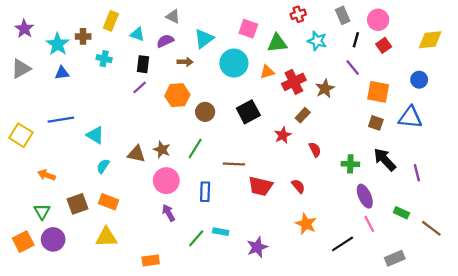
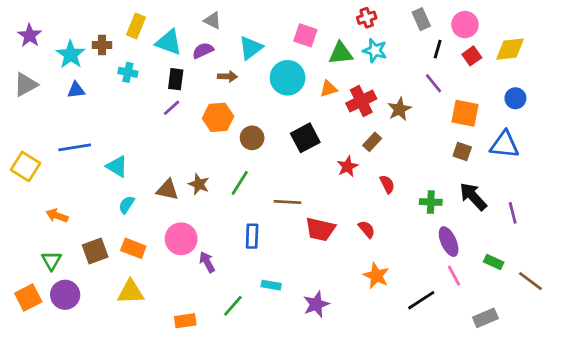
cyan triangle: (137, 34) -> (169, 42), size x1.5
yellow diamond: (430, 40) -> (510, 49), moved
cyan star: (317, 41) -> (375, 50), moved
pink circle: (166, 181) -> (181, 239), moved
green line: (196, 238) -> (233, 306), moved

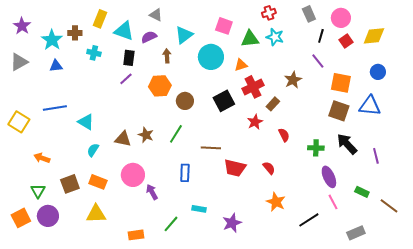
brown arrow: (228, 76) -> (167, 56), turned -96
red cross: (361, 101) -> (253, 87), moved
brown square: (462, 151) -> (339, 111), size x1.5

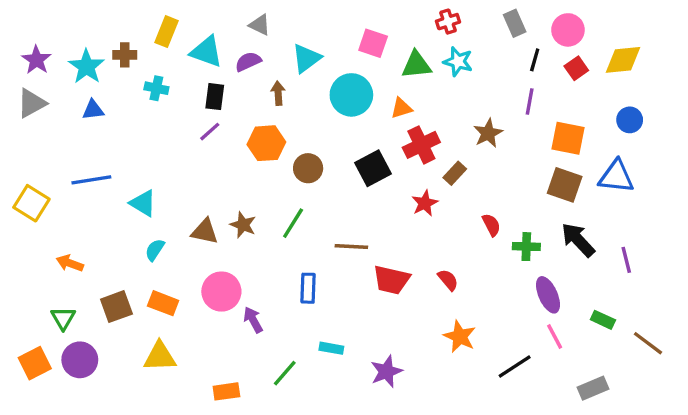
purple star: (22, 26) -> (36, 60), moved
purple line: (318, 61) -> (530, 102), turned 49
red semicircle: (284, 135) -> (491, 225), moved

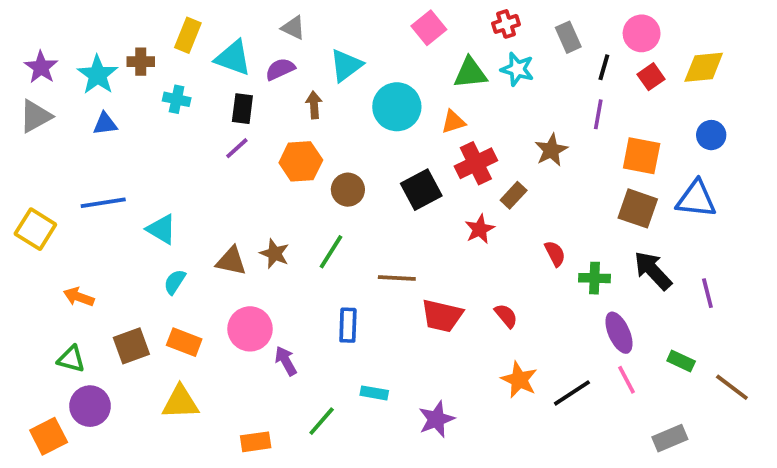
gray rectangle: (515, 23) -> (568, 37), moved
pink square: (373, 43) -> (429, 28), moved, turned 32
green triangle: (63, 318) -> (71, 359), turned -45
orange square: (35, 363) -> (49, 436), moved
black line: (515, 366) -> (572, 393), moved

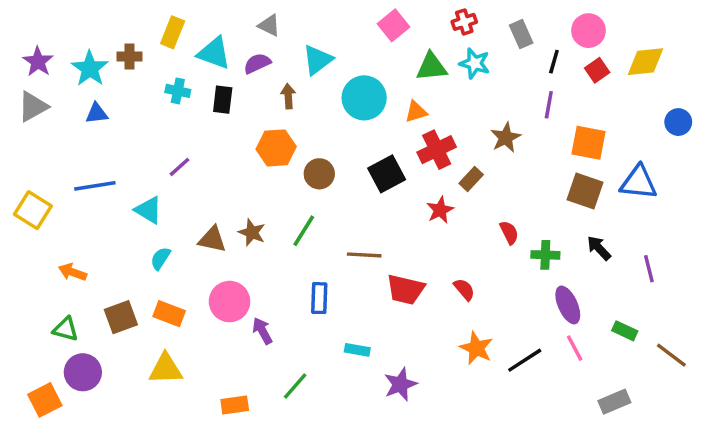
cyan cross: (177, 99) -> (178, 91), moved
blue circle: (711, 135) -> (678, 122), moved
purple line: (237, 148) -> (179, 167), moved
black arrow: (653, 271) -> (599, 248), size x0.7
cyan rectangle: (374, 393) -> (357, 350), moved

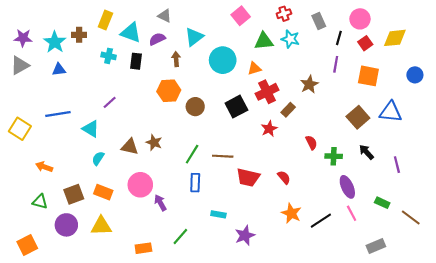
purple star: (38, 62) -> (23, 38), turned -30
orange square: (588, 143) -> (368, 76), moved
brown square: (585, 191) -> (358, 117), turned 30
green line: (304, 231) -> (192, 154), moved
purple circle: (83, 372) -> (66, 225), moved

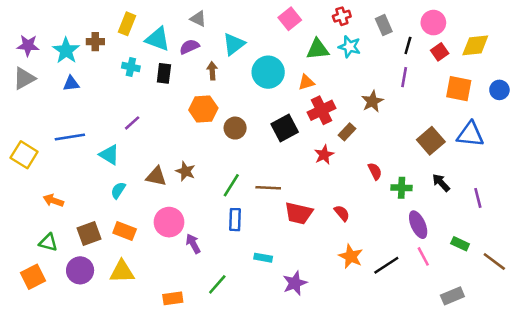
orange square: (368, 76) -> (459, 89), moved
orange square: (27, 245) -> (33, 277), moved

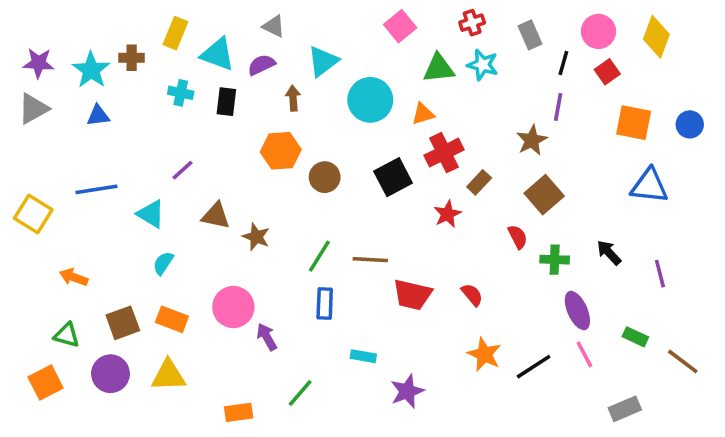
yellow diamond: (475, 45) -> (656, 37), moved, turned -64
brown star: (372, 101) -> (532, 140), moved
brown square: (431, 141) -> (544, 195), moved
brown triangle: (156, 176) -> (216, 216), moved

